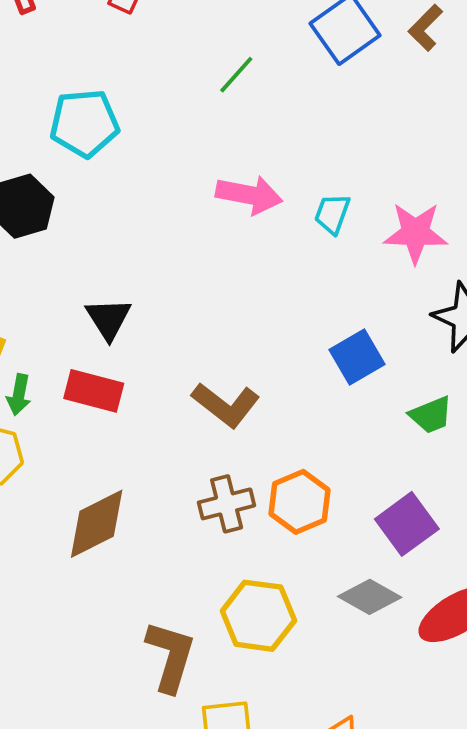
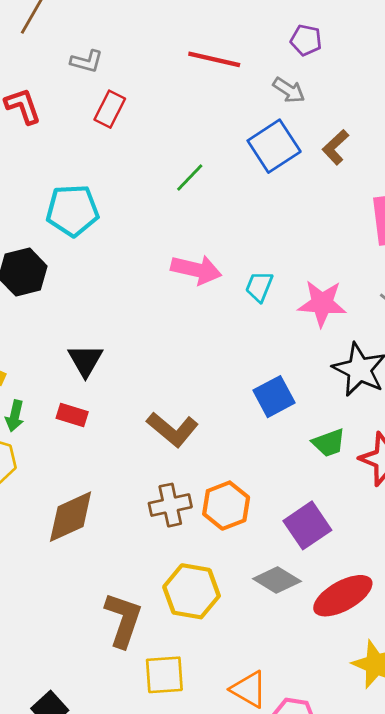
red rectangle: (94, 391) -> (72, 415), size x0.7

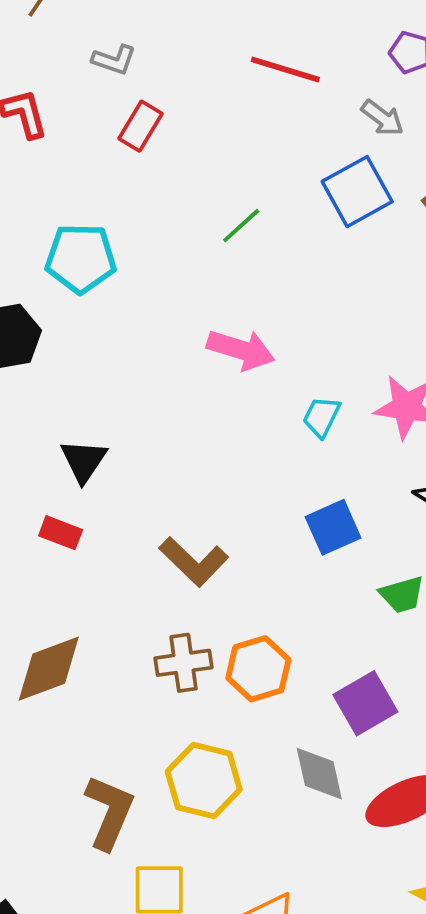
cyan trapezoid: (259, 287) -> (321, 417), moved
gray diamond: (277, 580) -> (319, 774), turned 42

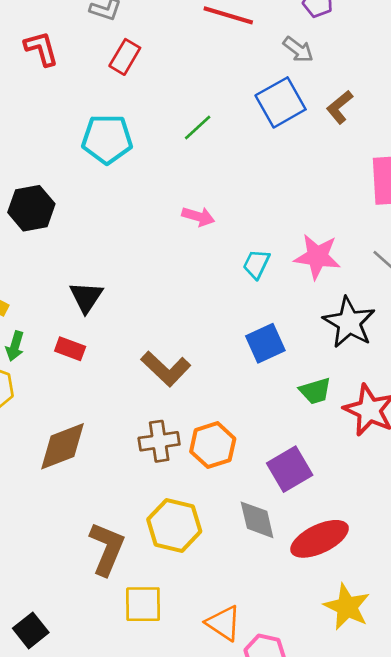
cyan pentagon: (81, 258) -> (107, 139), moved
pink arrow: (241, 350) -> (198, 217), size x0.7

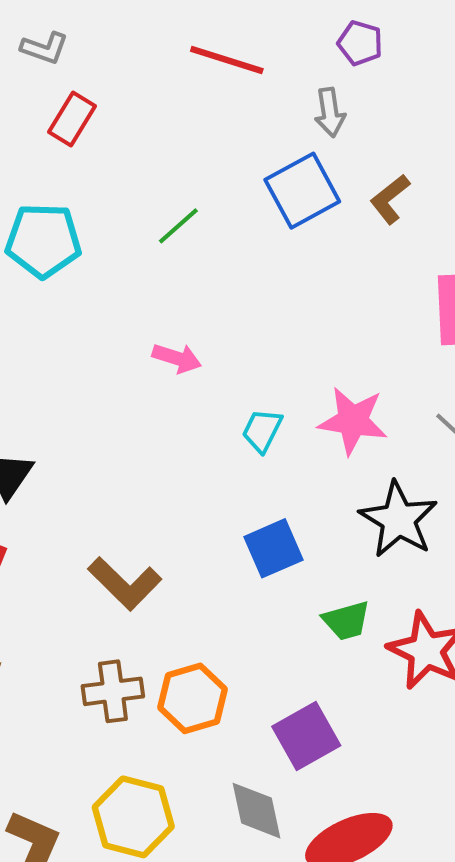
gray arrow: (298, 49) -> (330, 112), turned 44

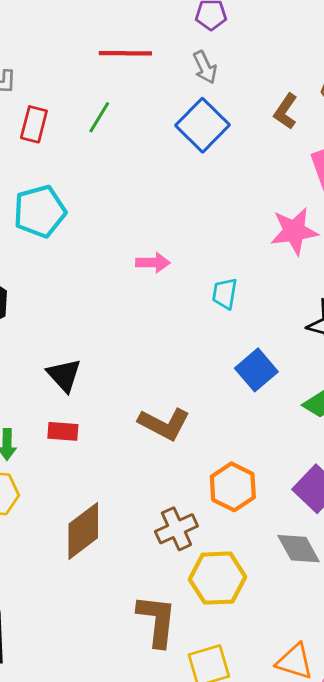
brown L-shape: (390, 199) -> (286, 111), moved
green line: (178, 226) -> (99, 117), moved
pink star: (353, 421) -> (294, 231), moved
brown cross: (113, 691) -> (176, 529), moved

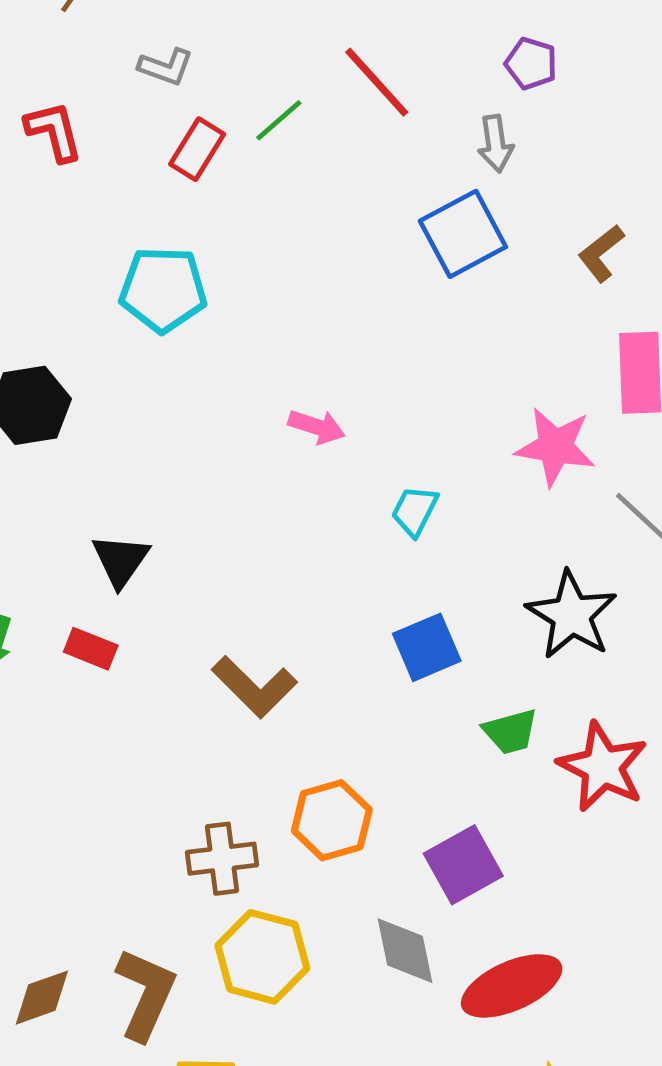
red line: (125, 53) -> (377, 82), turned 30
green line: (99, 117) -> (279, 120), moved
brown diamond: (83, 531) -> (42, 998), moved, size x0.7

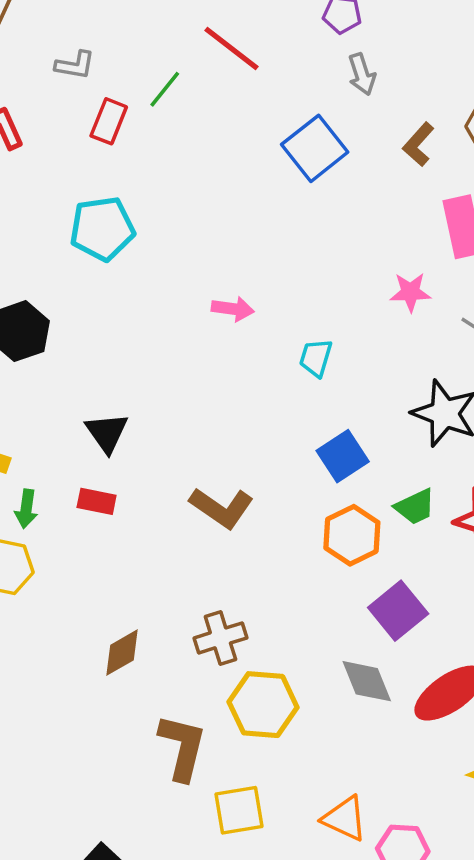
gray arrow: (496, 144) -> (362, 74), moved
pink star: (555, 447) -> (410, 292), size x0.7
orange hexagon: (332, 820) -> (352, 535), moved
brown diamond: (42, 998) -> (122, 653), moved

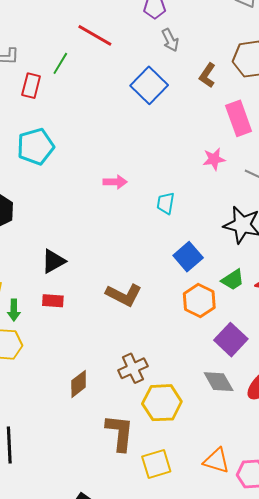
black triangle: (107, 433) -> (53, 261), turned 44

